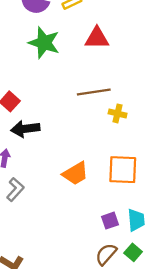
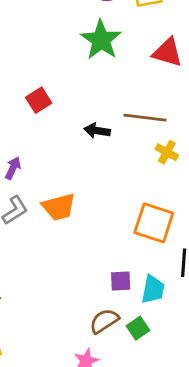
black arrow: (25, 129) -> (97, 131), moved, size x0.7
orange trapezoid: (75, 173) -> (59, 207), moved

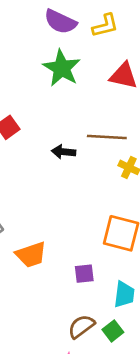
orange trapezoid: (59, 207) -> (31, 255), moved
purple square: (121, 281) -> (84, 274), moved

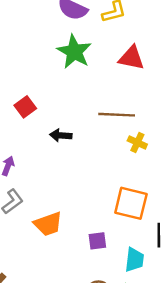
black arrow: (63, 152) -> (61, 135), moved

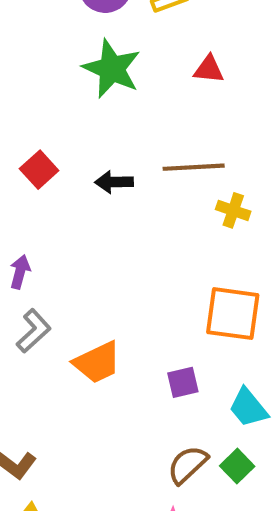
red triangle: (131, 58) -> (209, 69), size x0.7
black arrow: (61, 135) -> (114, 182), moved
cyan trapezoid: (134, 260) -> (248, 408), turned 140

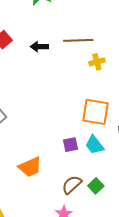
yellow cross: (233, 210) -> (97, 62), turned -35
orange trapezoid: (97, 362) -> (30, 167), moved
cyan trapezoid: (248, 408) -> (95, 145), moved

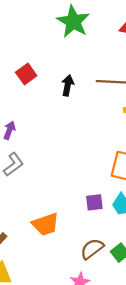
black arrow: (39, 47) -> (68, 85), turned 96

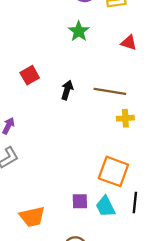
green star: (73, 22) -> (79, 31), size x0.7

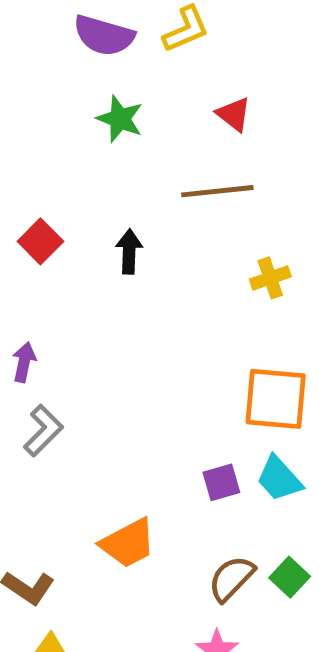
red triangle: (129, 43) -> (234, 114), turned 35
brown line: (110, 91) -> (217, 191), moved

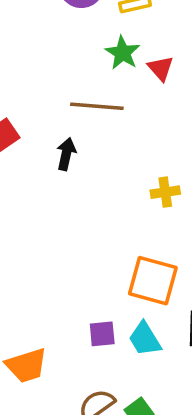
green star: (120, 119) -> (123, 53), moved
brown line: (217, 191) -> (97, 106), moved

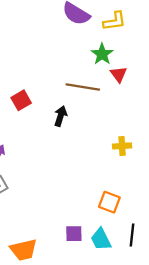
red triangle: (161, 68) -> (119, 74), moved
orange square: (153, 281) -> (109, 202), size x0.7

